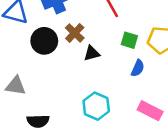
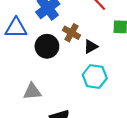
cyan hexagon: (96, 106) -> (95, 76), moved

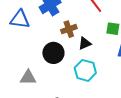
brown cross: (71, 33) -> (69, 29), turned 35
black circle: (47, 46) -> (53, 53), moved

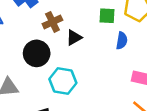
cyan hexagon: (85, 70) -> (63, 81), moved

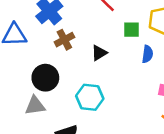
brown cross: (52, 22) -> (64, 40), moved
black circle: (37, 53) -> (45, 78), moved

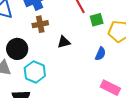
green square: (132, 30) -> (97, 20), moved, turned -32
cyan hexagon: (90, 97) -> (35, 72), moved

